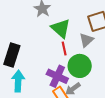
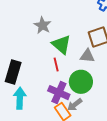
gray triangle: (86, 40) -> (87, 56), turned 49
red line: (64, 48) -> (56, 65), moved

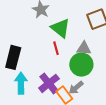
gray triangle: (87, 56) -> (84, 48), moved
purple cross: (59, 93) -> (49, 83), moved, turned 30

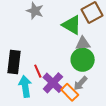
green triangle: (60, 28) -> (72, 25), moved
red line: (56, 48) -> (38, 71), moved

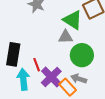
gray triangle: (83, 43) -> (66, 37), moved
gray arrow: (80, 83) -> (79, 79), turned 63

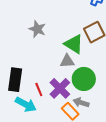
purple cross: (51, 77) -> (60, 88), moved
cyan arrow: (23, 79) -> (26, 104), turned 125

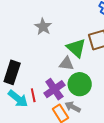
red line: (39, 89) -> (33, 95), moved

